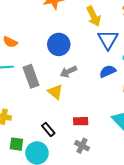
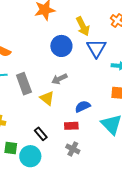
blue circle: (59, 44) -> (61, 46), moved
blue semicircle: (108, 71) -> (83, 106), moved

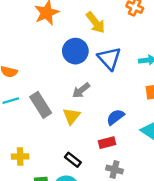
blue triangle: (96, 48) -> (109, 58), moved
yellow triangle: (47, 98) -> (71, 116), turned 42

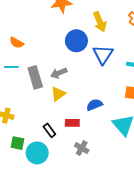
gray arrow: (81, 90) -> (59, 73), moved
red rectangle: (107, 143) -> (72, 123), moved

